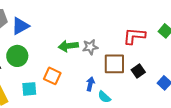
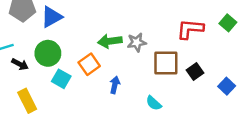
orange square: (52, 76) -> (89, 64), moved, turned 30
blue arrow: (90, 84) -> (115, 85), moved
cyan square: (29, 89) -> (61, 79), moved, turned 35

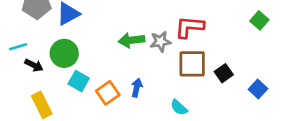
red L-shape: (190, 29) -> (189, 27), moved
orange square: (89, 64) -> (108, 93), moved

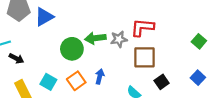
green square: (259, 20) -> (199, 41), moved
green circle: (64, 53) -> (72, 49), moved
black square: (224, 73) -> (162, 82), moved
cyan square: (79, 81) -> (48, 82), moved

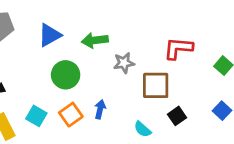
blue triangle: (44, 17) -> (50, 35), moved
red L-shape: (142, 27) -> (178, 48), moved
green arrow: (95, 38) -> (95, 40), moved

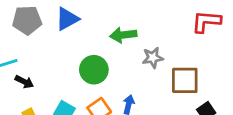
blue triangle: (50, 35) -> (67, 19), moved
red L-shape: (178, 48) -> (206, 22), moved

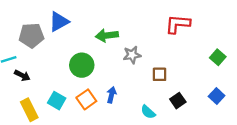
gray pentagon: (27, 20) -> (31, 35), moved
brown square: (185, 80) -> (159, 74), size x0.6

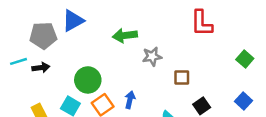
red L-shape: (178, 24) -> (202, 23), turned -95
green circle: (82, 65) -> (88, 80), moved
black arrow: (22, 75) -> (41, 68), moved, turned -35

